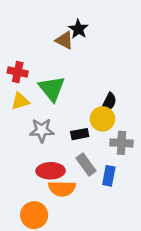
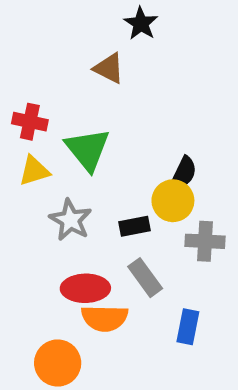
black star: (78, 29) -> (141, 23), moved
gray star: (42, 130) -> (70, 220), turned 30
blue rectangle: (109, 176) -> (188, 327), moved

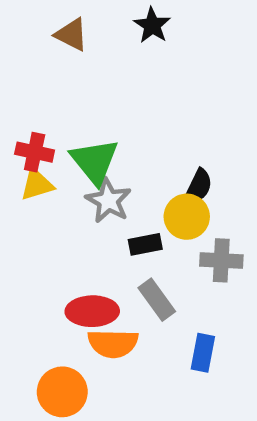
brown triangle: (109, 68) -> (71, 35), moved
red cross: (30, 122) -> (35, 152), moved
gray star: (70, 220) -> (108, 201), moved

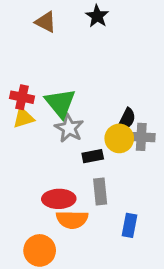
gray cross: (221, 260) -> (141, 137), moved
gray rectangle: (157, 300) -> (100, 191), turned 30

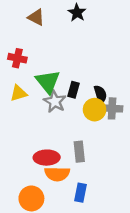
red cross: (22, 97) -> (17, 58), moved
black semicircle: (127, 119) -> (100, 94), turned -42
black rectangle: (93, 156) -> (73, 90), moved, turned -63
blue rectangle: (130, 225) -> (80, 193), moved

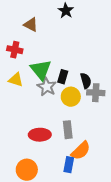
brown triangle: (36, 17) -> (31, 25), moved
yellow triangle: (19, 93) -> (16, 80), turned 35
yellow circle: (95, 110) -> (71, 97), moved
orange semicircle: (57, 174) -> (81, 151), moved, turned -45

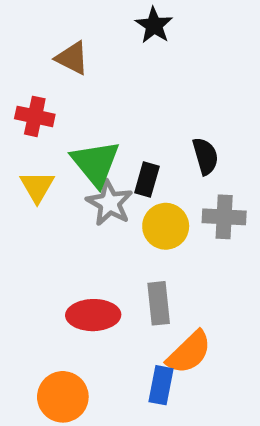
yellow triangle: (16, 80) -> (37, 187), turned 42
black semicircle: (86, 81) -> (205, 156), moved

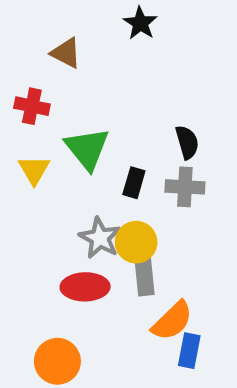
black rectangle: (147, 180) -> (134, 183), moved
gray star: (110, 203) -> (100, 238), moved
gray cross: (224, 217) -> (185, 187), moved
yellow circle: (166, 226) -> (136, 242), moved
blue rectangle: (161, 385) -> (189, 351), moved

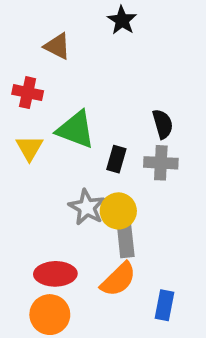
green triangle: (87, 149) -> (76, 130), turned -30
red ellipse: (85, 287) -> (55, 274), moved
orange semicircle: (172, 321) -> (118, 279), moved

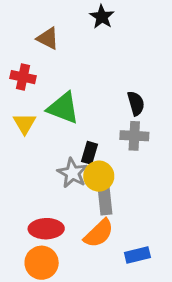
black rectangle: (116, 159) -> (89, 153), moved
blue rectangle: (165, 305) -> (137, 255), turned 65

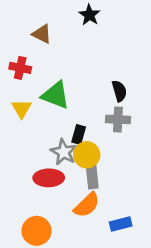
red ellipse: (46, 229) -> (49, 178), moved

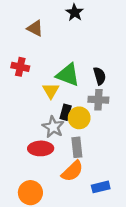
red cross: (20, 68) -> (20, 67), moved
green triangle: (55, 95) -> (68, 75), moved
yellow triangle: (22, 109) -> (51, 91), moved
yellow circle: (87, 155) -> (79, 118), moved

